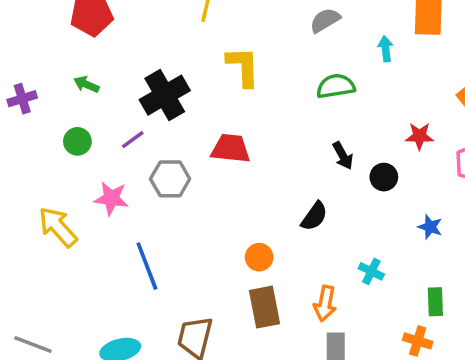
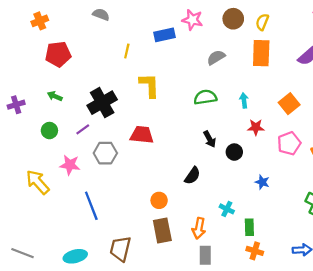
gray semicircle: (325, 20) -> (216, 57), moved
cyan arrow: (386, 49) -> (244, 100), moved
green rectangle: (435, 302) -> (249, 227), moved

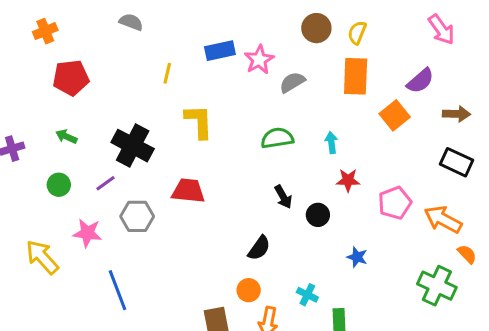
pink star: (192, 20) -> (259, 60), moved, turned 30
black cross: (102, 103) -> (133, 146), turned -32
orange square: (289, 104) -> (395, 115), moved
orange circle: (159, 200) -> (249, 290), moved

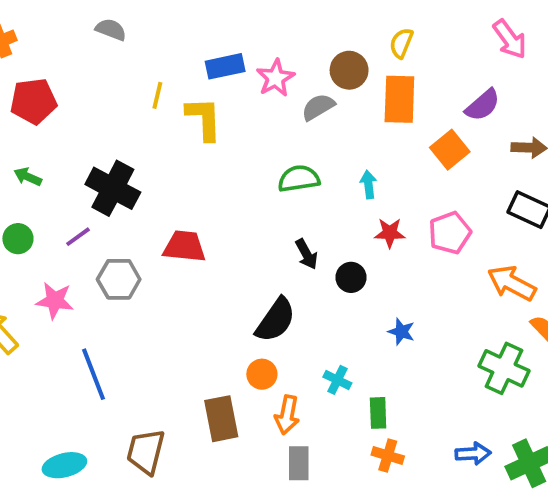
brown circle: (316, 28) -> (349, 70), moved
yellow L-shape: (199, 121) -> (204, 119), moved
pink pentagon: (395, 203) -> (450, 233), moved
black semicircle: (259, 248) -> (275, 320), size x1.4

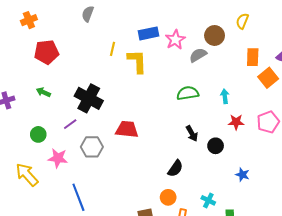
gray semicircle: (111, 30) -> (88, 14), turned -91
orange rectangle: (399, 99) -> (253, 57), moved, size x0.7
green circle: (18, 239) -> (38, 134), moved
black semicircle: (275, 320) -> (175, 168), size x0.7

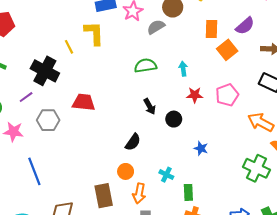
yellow line: (112, 49) -> (69, 47), moved, turned -40

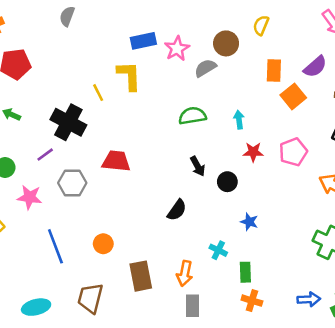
blue star: (201, 148) -> (249, 222), moved
orange circle: (126, 171) -> (103, 244), moved

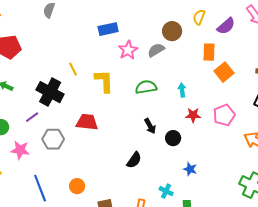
pink star: (177, 49) -> (128, 50), moved
purple semicircle: (315, 67) -> (226, 26), moved
yellow L-shape: (129, 76) -> (104, 81), moved

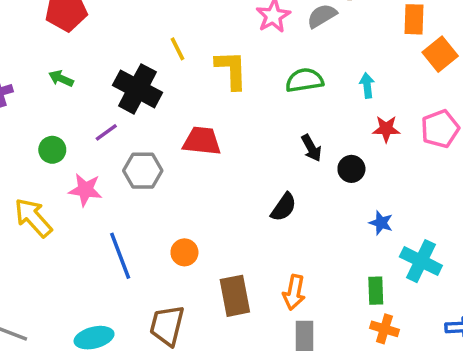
cyan cross: (166, 191) -> (421, 261), moved, size x1.6

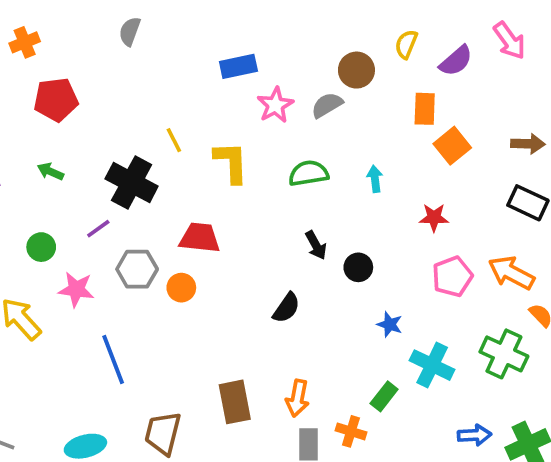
red star: (386, 129) -> (434, 218), moved
pink pentagon: (440, 129) -> (452, 277), moved
orange circle: (184, 252) -> (181, 288), moved
green rectangle: (376, 291) -> (384, 396), turned 40
orange cross: (384, 329) -> (351, 431), moved

